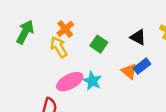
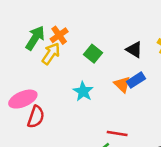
green arrow: (25, 32) -> (35, 38), moved
yellow arrow: (59, 47) -> (51, 54), turned 60
pink ellipse: (70, 82) -> (23, 99), moved

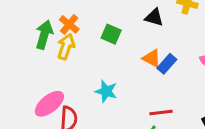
blue rectangle: (136, 80) -> (167, 64), moved
cyan star: (83, 91) -> (106, 91), moved

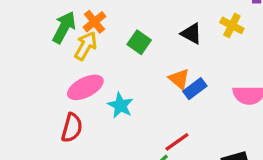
pink ellipse: (49, 104) -> (85, 87), moved
red line: (161, 112) -> (177, 142), turned -40

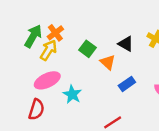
orange triangle: (179, 79) -> (108, 62), moved

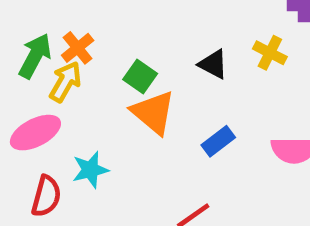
orange triangle: (108, 62) -> (153, 112), moved, size x1.5
pink ellipse: (47, 80) -> (35, 133), moved
cyan star: (72, 94) -> (90, 170), moved, turned 30

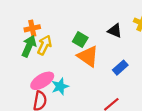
orange cross: (78, 48) -> (32, 28), moved, turned 32
green arrow: (35, 56) -> (29, 46), moved
pink ellipse: (35, 133) -> (42, 81), moved

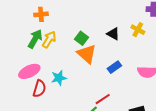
orange cross: (32, 28) -> (41, 14), moved
pink ellipse: (42, 81) -> (29, 71), moved

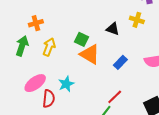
green arrow: (35, 39) -> (22, 46), moved

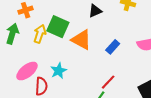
black triangle: (113, 29) -> (95, 11), moved, turned -40
green square: (81, 39) -> (58, 27), moved, size x1.5

